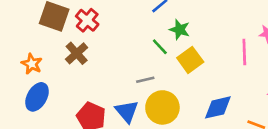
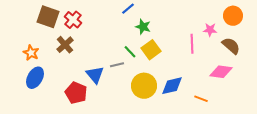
green line: (160, 47) -> (130, 52), moved
yellow circle: (162, 107) -> (144, 86), moved
blue triangle: (127, 111) -> (95, 75), moved

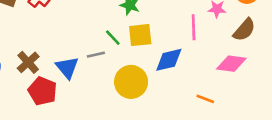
brown cross: (65, 45) -> (28, 62), moved
brown semicircle: (231, 46) -> (244, 30), turned 90
yellow square: (151, 50) -> (140, 35), turned 30
blue diamond: (172, 86) -> (169, 60), moved

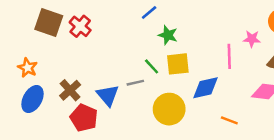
orange line: (205, 99) -> (229, 120), moved

